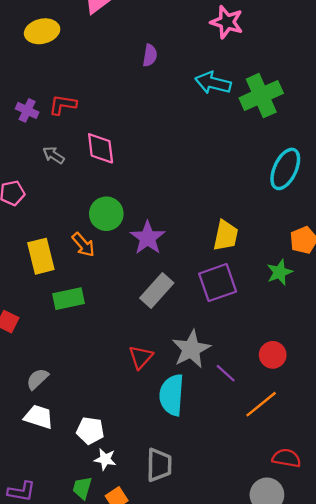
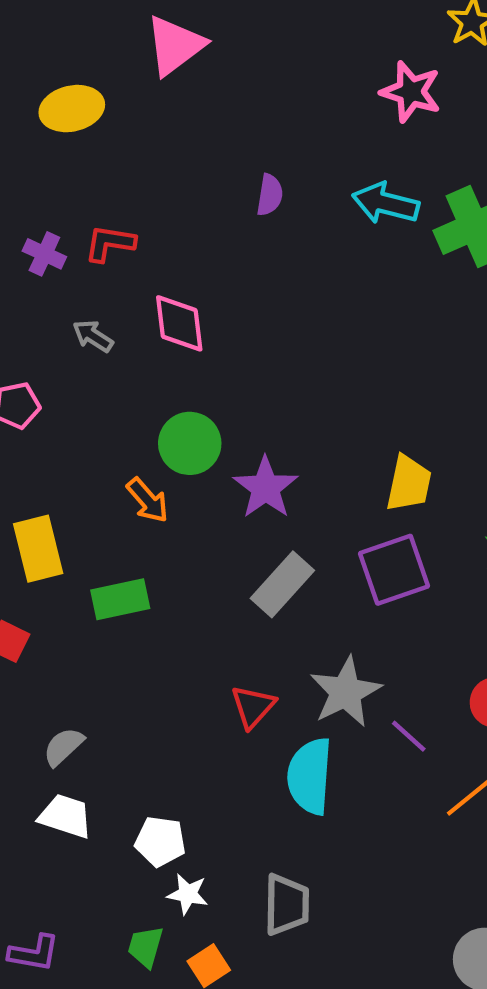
purple semicircle: (150, 55) -> (270, 195), moved
yellow rectangle: (41, 256) -> (38, 549), moved

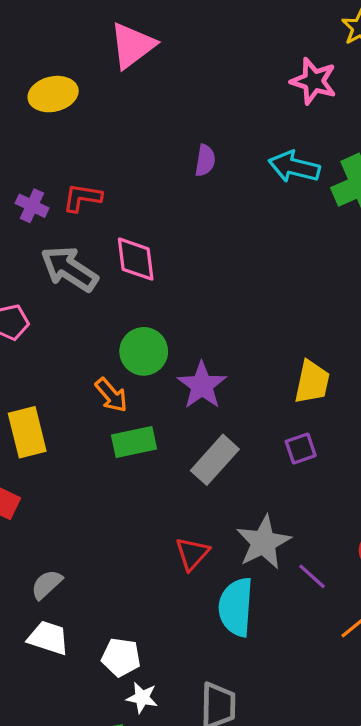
gray arrow: (93, 336) -> (69, 269), size x1.8
purple square: (394, 570) -> (301, 448), size x0.6
green rectangle: (120, 599) -> (134, 442), moved

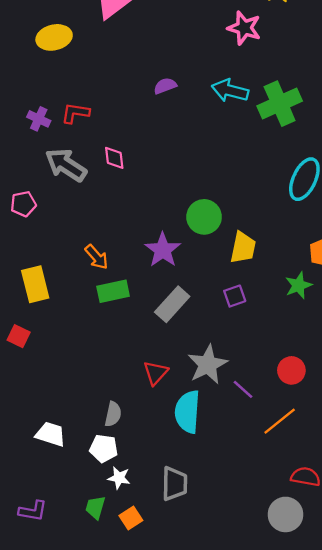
purple semicircle: (205, 160) -> (165, 86), turned -120
pink diamond: (136, 259) -> (114, 158), size x0.7
green circle: (144, 351) -> (204, 217), moved
gray semicircle: (47, 584) -> (113, 414), moved, turned 145

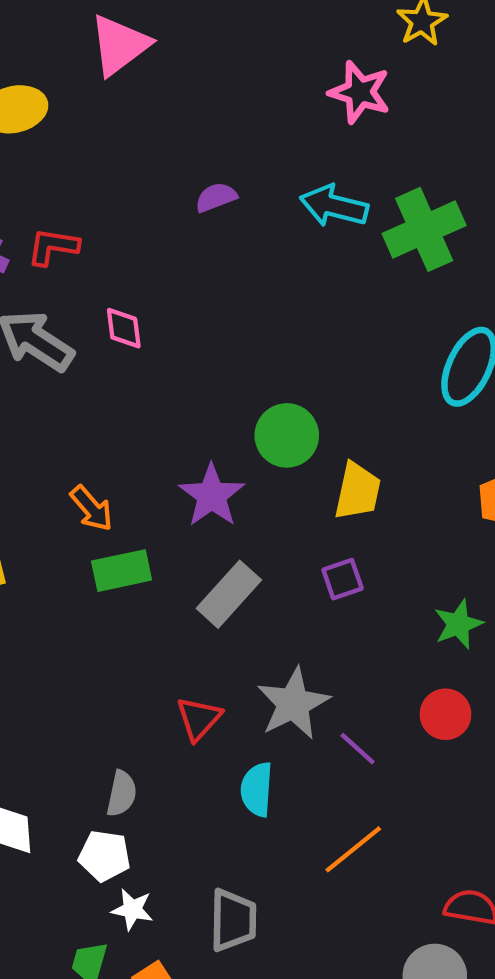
green star: (298, 285) -> (458, 624), moved
cyan semicircle: (187, 412) -> (257, 789), size x0.7
orange line: (280, 421) -> (353, 849), moved

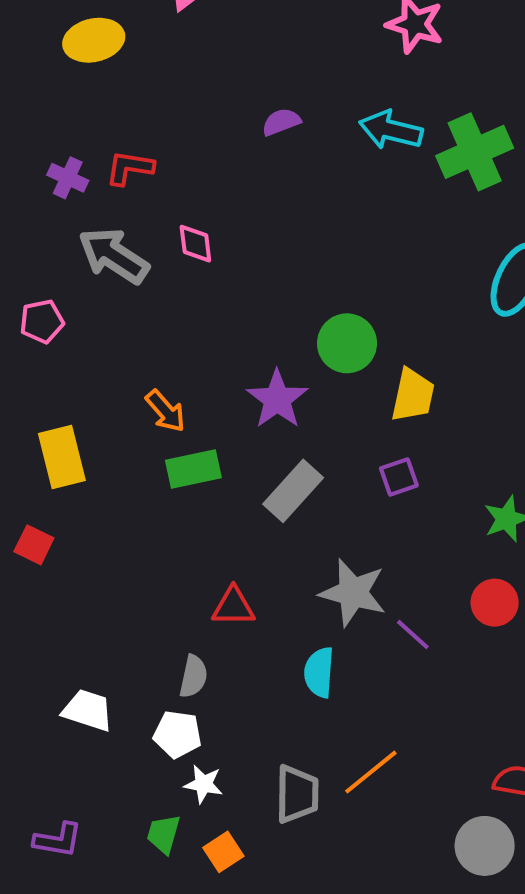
gray star: (293, 704) -> (353, 593), turned -30
red triangle: (199, 719) -> (233, 607), moved, turned 48
orange line: (353, 849) -> (371, 772), moved

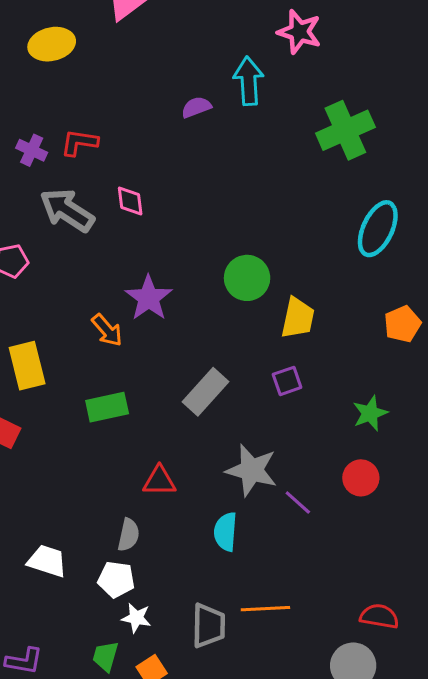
cyan arrow: (391, 130) -> (249, 81), moved, turned 72
purple star: (277, 399) -> (149, 298), moved
green rectangle: (193, 469) -> (107, 407), moved
orange line: (371, 772) -> (265, 609), turned 36

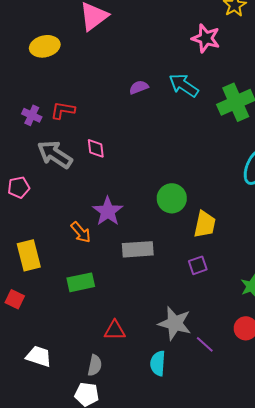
cyan arrow: (249, 81) -> (184, 85), moved, turned -52
gray rectangle: (205, 392) -> (138, 249), moved, turned 44
white trapezoid: (47, 561) -> (39, 356), moved

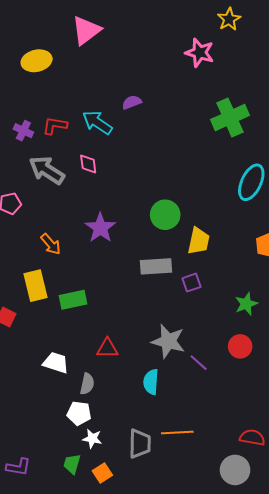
cyan arrow: (184, 85) -> (97, 123), moved
orange arrow: (81, 232) -> (51, 244), moved
gray rectangle: (138, 249) -> (156, 266), moved
yellow rectangle: (29, 255) -> (36, 286), moved
white trapezoid: (39, 356) -> (56, 363), moved

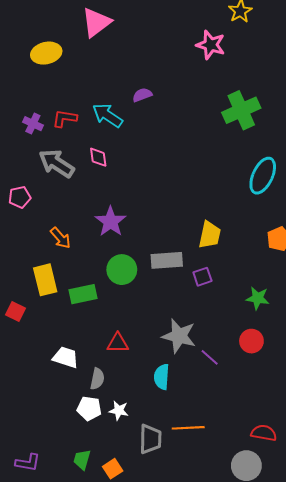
green circle: (165, 215) -> (122, 270), moved
green star: (246, 304) -> (258, 298), turned 30
white star: (92, 439) -> (119, 410), moved

